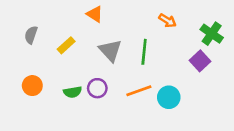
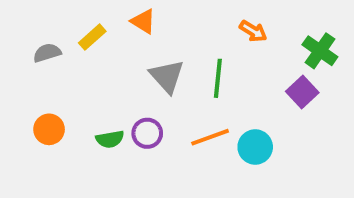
gray semicircle: (31, 35) -> (47, 53), turned 54
yellow rectangle: (66, 45) -> (92, 37), moved

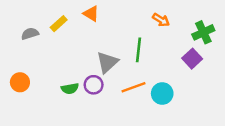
green cross: (320, 51) -> (203, 32), turned 30
gray triangle: (167, 76) -> (107, 62), moved, turned 30
orange circle: (49, 129) -> (20, 82), moved

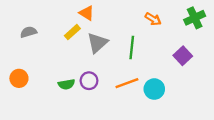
yellow rectangle: (59, 24) -> (72, 32), moved
green cross: (203, 32) -> (195, 18), moved
gray triangle: (107, 62) -> (97, 43), moved

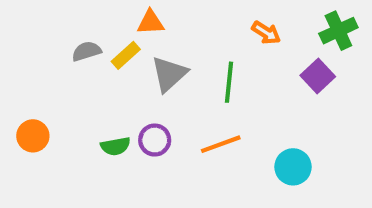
orange triangle: (87, 13) -> (151, 22), turned -35
gray semicircle: (28, 32) -> (87, 51), moved
purple square: (183, 56) -> (318, 76), moved
cyan circle: (154, 89) -> (293, 167), moved

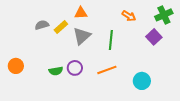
orange triangle: (151, 22) -> (81, 13), moved

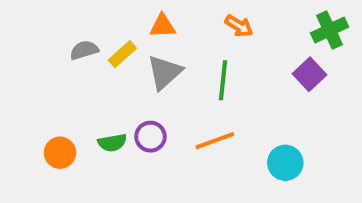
orange arrow: (129, 16) -> (239, 26), moved
orange circle: (16, 66) -> (60, 153), moved

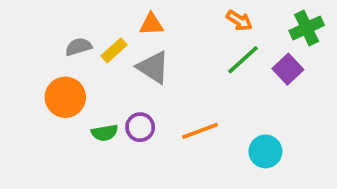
orange arrow: (239, 26) -> (239, 21), moved
gray triangle: (165, 72) -> (153, 67), turned -45
green line: (223, 80) -> (243, 60), moved, turned 42
orange circle: (60, 153) -> (65, 97), moved, size x1.4

